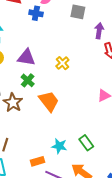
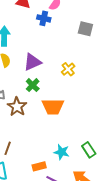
gray square: (78, 12) -> (85, 29), moved
purple triangle: (26, 57) -> (32, 62), turned -36
orange trapezoid: (49, 101) -> (53, 107), turned 125

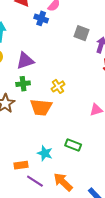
yellow cross: (68, 69) -> (58, 86), moved
green cross: (33, 85) -> (23, 84), turned 32
green rectangle: (89, 150) -> (73, 145), moved, turned -42

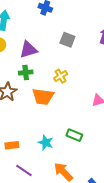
gray square: (81, 33) -> (67, 40), moved
orange rectangle: (21, 165) -> (12, 145), moved
purple line: (35, 181) -> (24, 170), moved

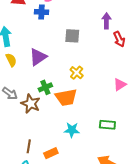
green cross: (26, 72) -> (45, 87), moved
cyan star: (46, 143) -> (72, 130), moved

